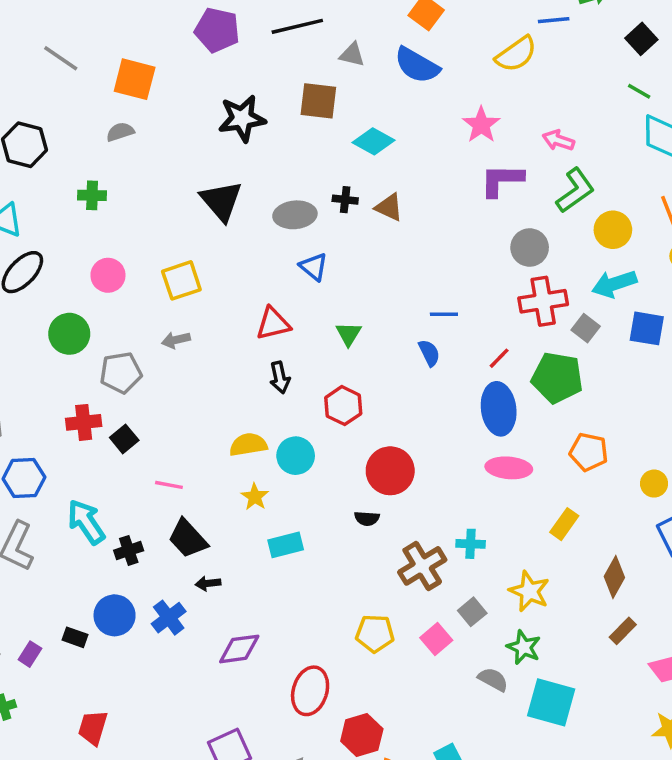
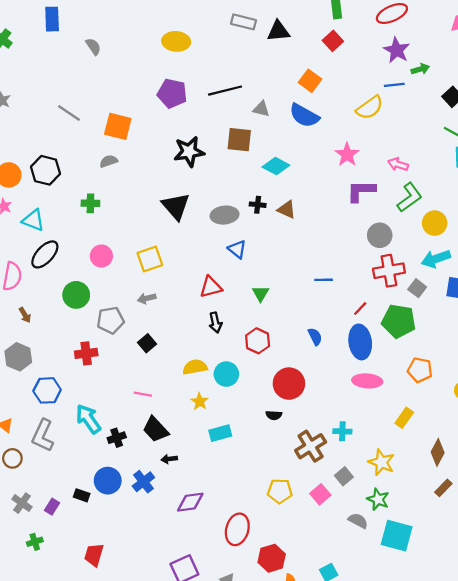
blue semicircle: (429, 353) -> (315, 337), moved
black square: (124, 439) -> (147, 343), moved

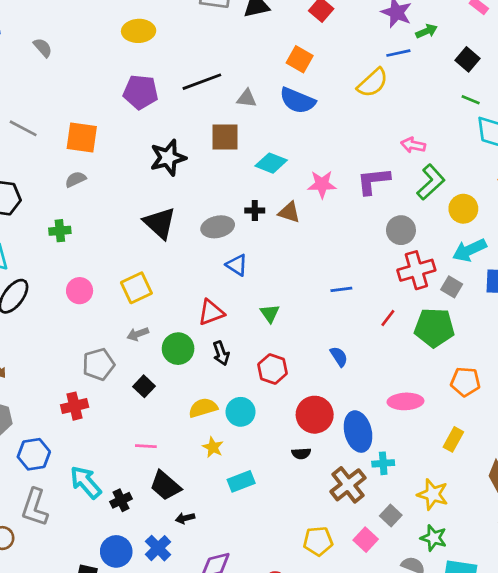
pink star: (347, 154) -> (322, 184), moved, turned -30
green circle: (76, 295) -> (178, 349), moved
blue ellipse: (360, 342) -> (358, 432), moved

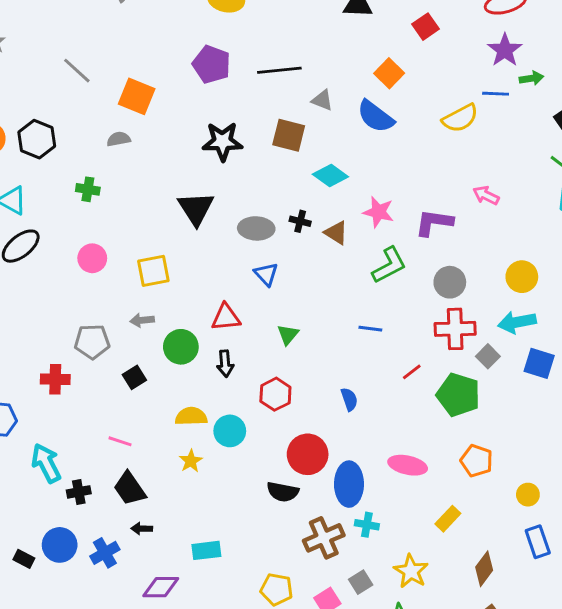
green L-shape: (431, 182) -> (389, 265), moved
black semicircle: (301, 453) -> (283, 492), size x1.5
cyan rectangle: (241, 481) -> (206, 550), moved

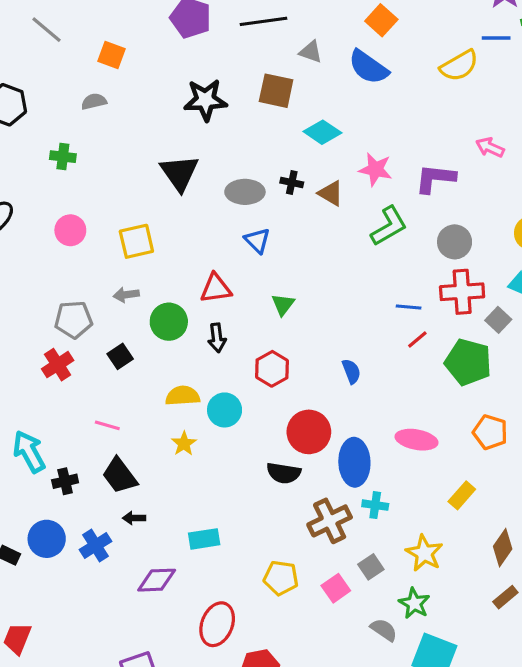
orange square: (137, 96) -> (112, 55), size x0.7
blue line: (370, 329) -> (409, 307), moved
red cross: (55, 379) -> (58, 365), moved, turned -32

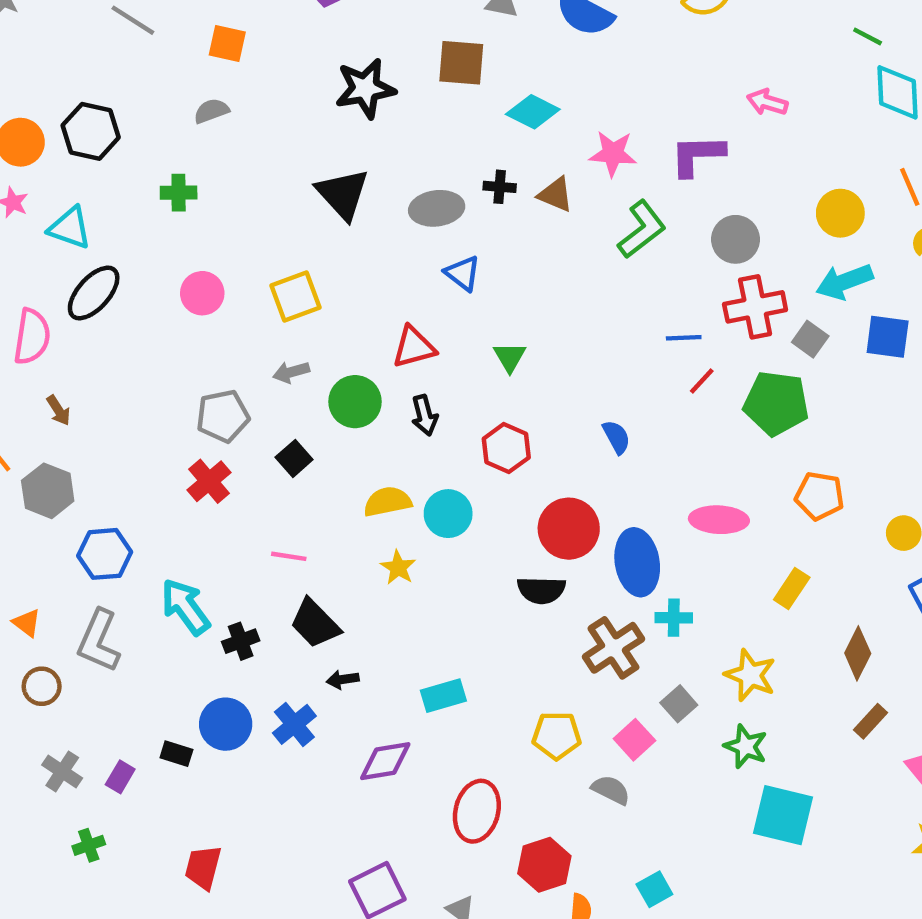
gray semicircle: (384, 630) -> (611, 790), moved

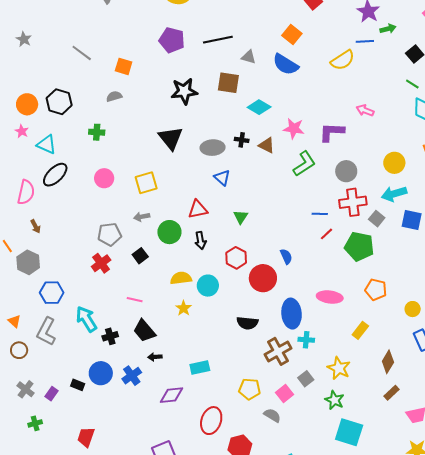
red circle: (569, 529) -> (263, 278), moved

